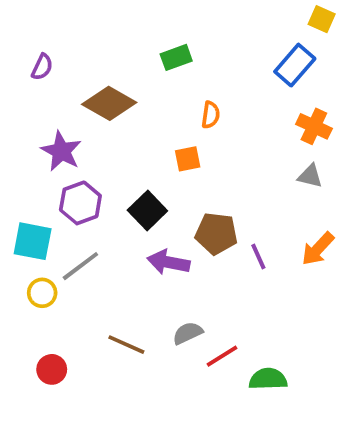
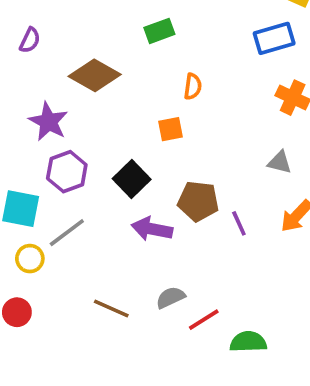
blue rectangle: (295, 65) -> (274, 38), turned 33
gray triangle: (310, 176) -> (280, 162), moved
red circle: (52, 369) -> (17, 312), moved

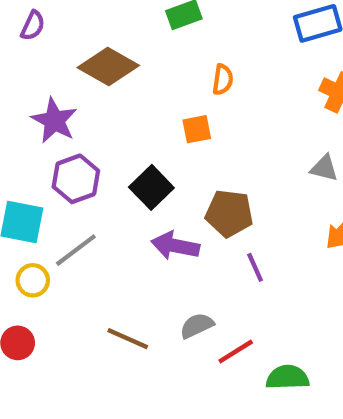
purple line: (239, 223) -> (255, 267), moved

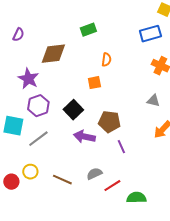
brown diamond: (108, 67) -> (53, 54), turned -36
yellow circle: (33, 280) -> (30, 172), moved

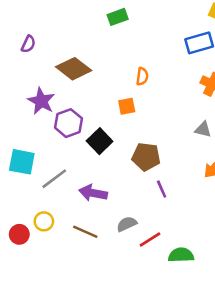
green rectangle: (88, 30) -> (118, 17), moved
brown diamond: (53, 54) -> (74, 69), turned 44
purple hexagon: (38, 106) -> (68, 123), moved
purple arrow: (84, 137) -> (93, 193), moved

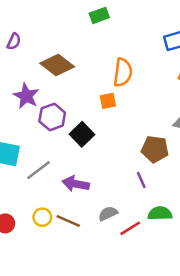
orange semicircle: (142, 76) -> (123, 72), size x1.6
brown pentagon: (146, 157) -> (155, 149), moved
yellow circle: (44, 221) -> (42, 217), moved
green semicircle: (181, 255) -> (160, 213), moved

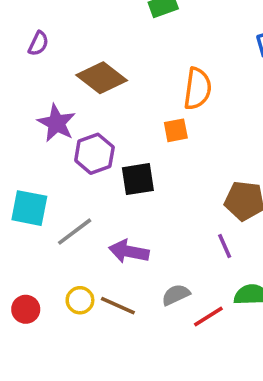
black square: (82, 134) -> (138, 179), turned 35

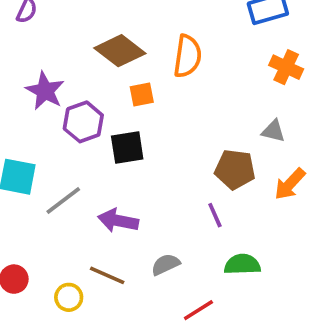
brown diamond: (102, 78) -> (120, 51), moved
orange square: (176, 130) -> (142, 95), moved
yellow circle: (80, 300) -> (69, 297), moved
red line: (208, 317) -> (198, 310), moved

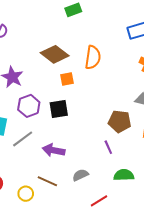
purple hexagon: (83, 122) -> (29, 106), moved

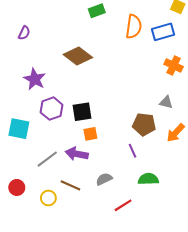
orange semicircle: (93, 57) -> (134, 27), moved
orange square: (67, 79) -> (90, 134), moved
gray line: (23, 139) -> (47, 159), moved

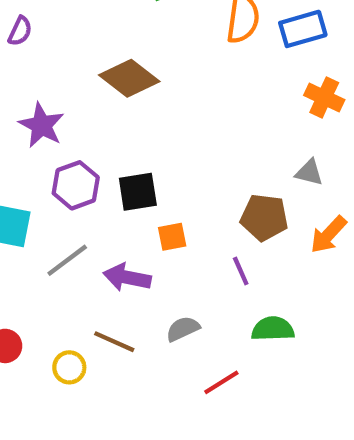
orange square: (90, 134) -> (172, 237), moved
gray line: (47, 159) -> (67, 260), moved

